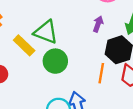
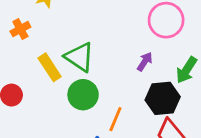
orange line: (101, 73) -> (115, 119), moved

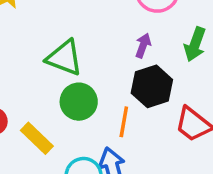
yellow rectangle: (50, 67) -> (37, 138), moved
black hexagon: (163, 98) -> (152, 86), moved

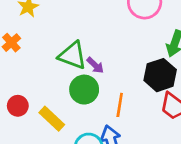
purple arrow: (143, 46) -> (95, 65), moved, turned 114
black hexagon: (152, 86) -> (160, 75), moved

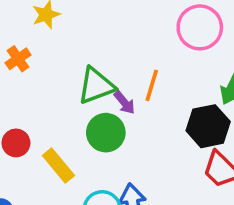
green triangle: (72, 55) -> (96, 86), turned -48
orange line: (120, 105) -> (152, 85), moved

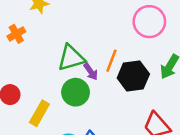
black hexagon: (208, 126) -> (133, 76), moved
yellow rectangle: (58, 165) -> (39, 113), turned 65

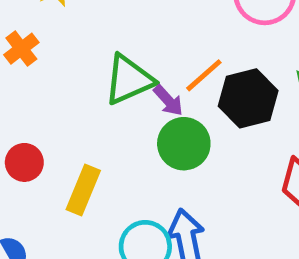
orange line: (111, 61) -> (204, 75), turned 35
green circle: (76, 92) -> (184, 144), moved

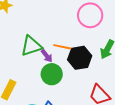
orange line: (204, 75) -> (62, 47), turned 48

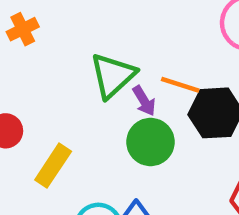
green triangle: (31, 46) -> (113, 76), turned -30

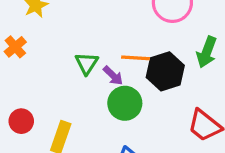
green triangle: (113, 76) -> (87, 63), size x0.7

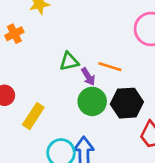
green triangle: (87, 63) -> (69, 61), turned 30
black hexagon: (165, 71) -> (127, 103), moved

